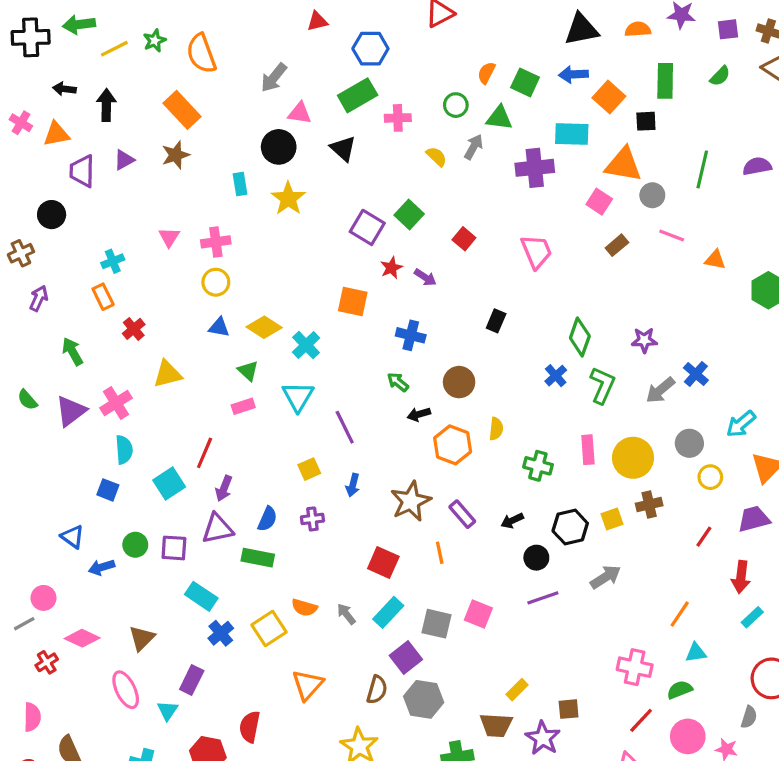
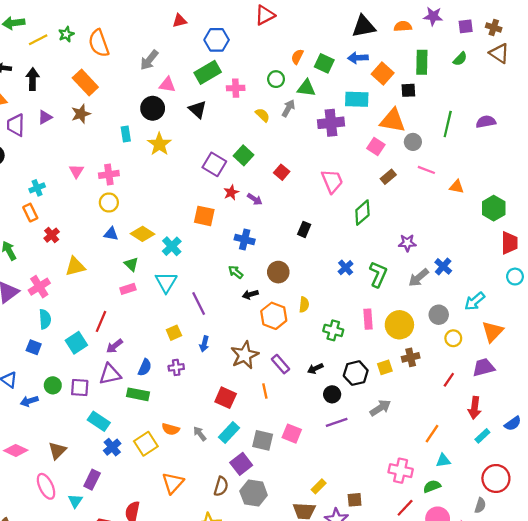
green diamond: (580, 337) -> (362, 213), moved, turned 30
purple arrow: (224, 488) -> (114, 346), turned 30

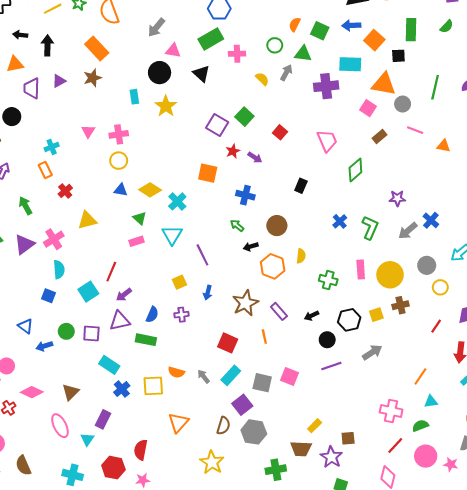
yellow square: (146, 444) -> (153, 386), turned 30

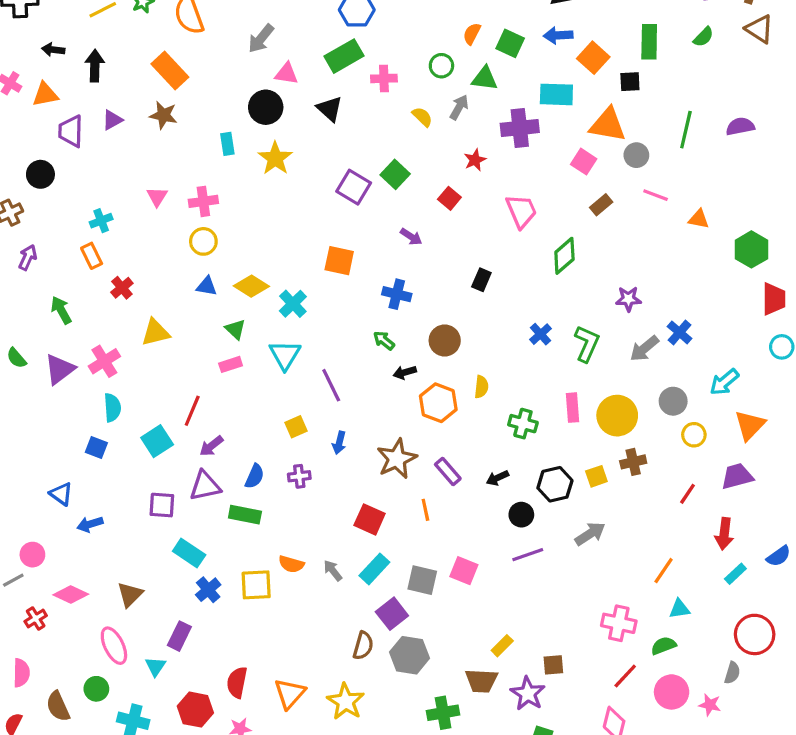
brown star: (92, 78) -> (163, 115), turned 30
red star: (233, 151) -> (475, 160), moved
green circle: (66, 331) -> (96, 689), moved
orange triangle: (178, 423) -> (290, 694), moved

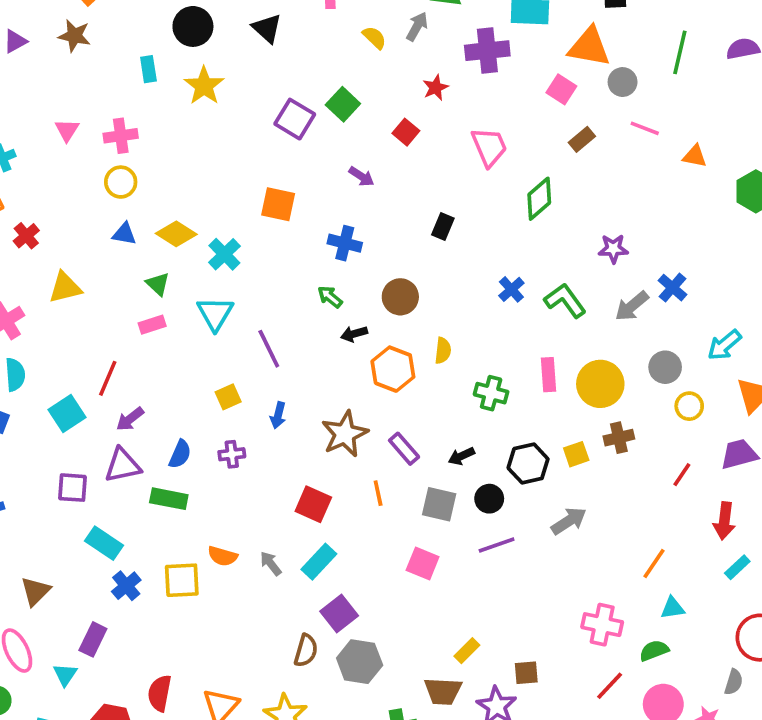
green L-shape: (587, 344) -> (565, 301), turned -60
gray square: (422, 580) -> (439, 504), moved

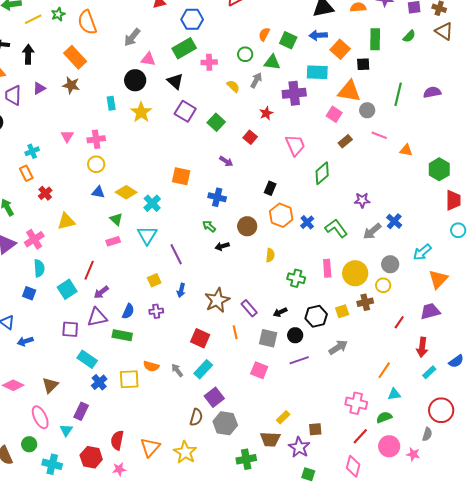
purple square: (295, 119) -> (185, 111), moved
orange hexagon: (393, 369) -> (281, 215), moved
yellow circle: (689, 406) -> (383, 285), moved

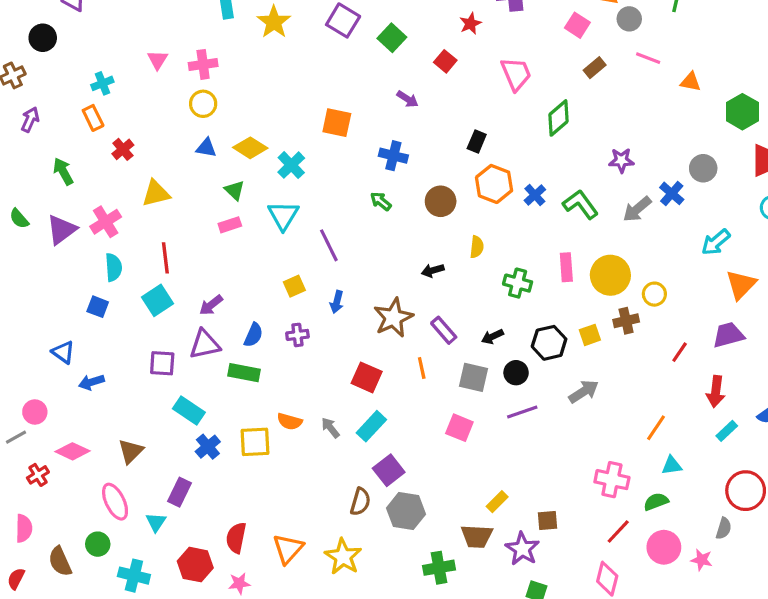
black arrow: (222, 246) -> (433, 270), moved
gray circle: (390, 264) -> (703, 168), moved
red line: (89, 270) -> (165, 258), moved, turned -30

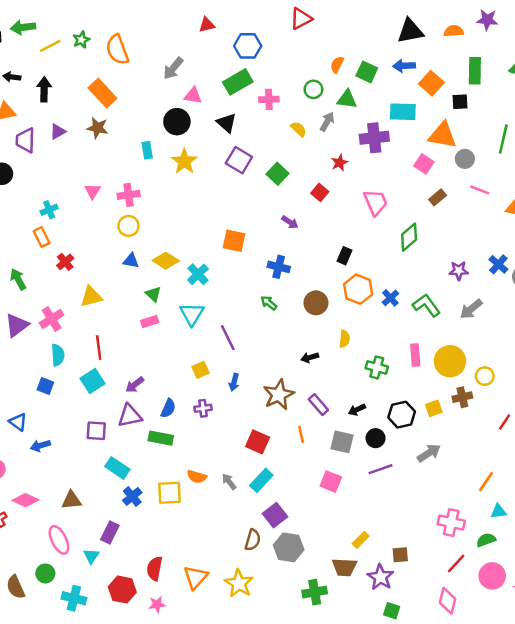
blue cross: (672, 193) -> (498, 264), moved
brown triangle: (131, 451) -> (71, 500), turned 40

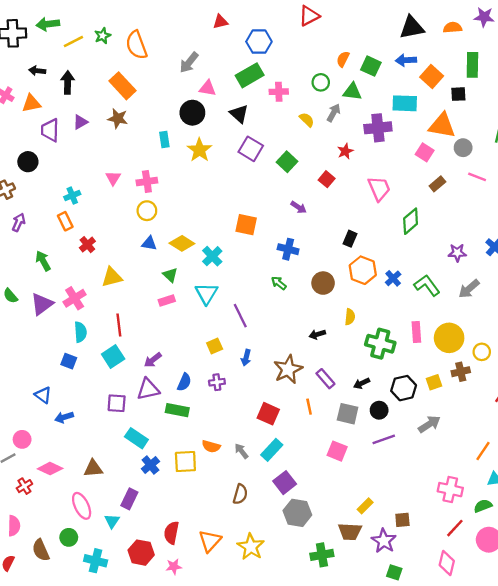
green cross: (377, 367) -> (380, 344), size x1.4
brown semicircle: (253, 540) -> (240, 494), moved

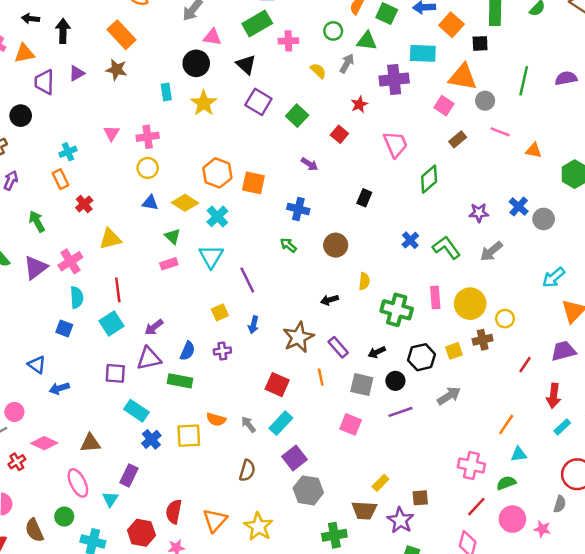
orange hexagon: (363, 270) -> (217, 173), moved

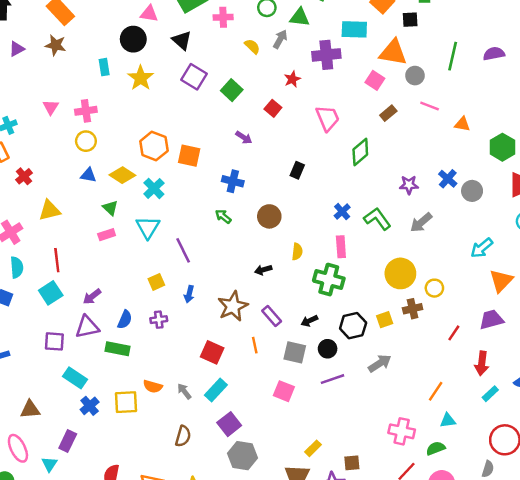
pink rectangle: (435, 297) -> (341, 247), moved

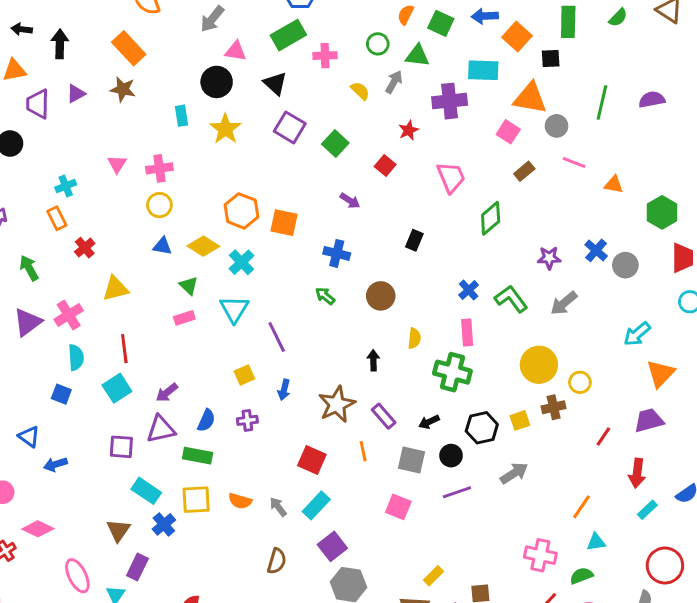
black arrow: (263, 270) -> (373, 360), turned 105
yellow square: (126, 402) -> (196, 500), moved
brown triangle: (30, 409) -> (118, 530), moved, turned -50

